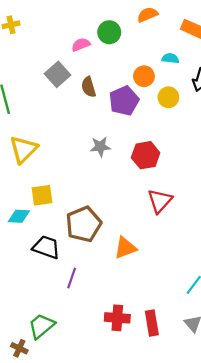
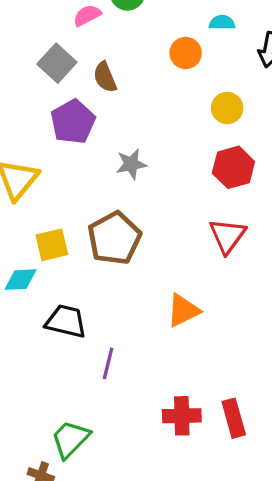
yellow circle: (168, 97) -> (227, 108), moved
purple pentagon: (124, 101) -> (73, 122), moved
red hexagon: (146, 155) -> (233, 167), moved
brown pentagon: (84, 224) -> (114, 238), moved

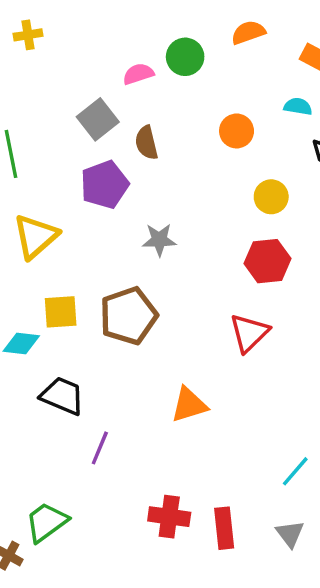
cyan semicircle: (222, 23) -> (298, 106), moved

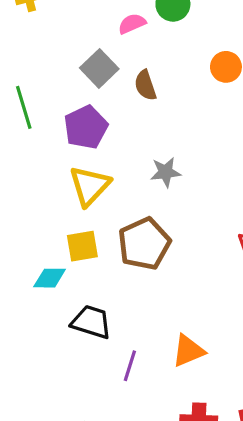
purple pentagon: (105, 185) -> (86, 127), moved
yellow triangle: (36, 236) -> (90, 186), moved
orange triangle: (189, 405) -> (188, 351), moved

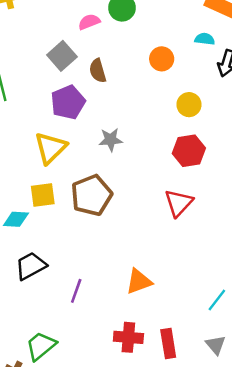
purple pentagon: (86, 127) -> (68, 102), moved
black trapezoid: (91, 322) -> (31, 266), moved, turned -48
orange triangle: (188, 351) -> (139, 282), moved

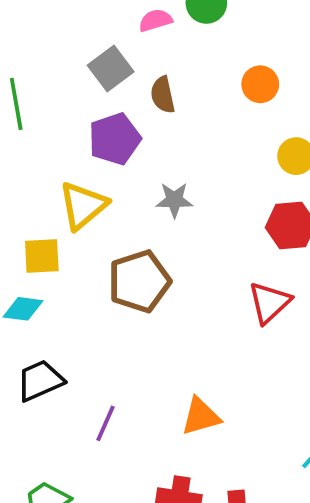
yellow square: (43, 195) -> (42, 256), moved

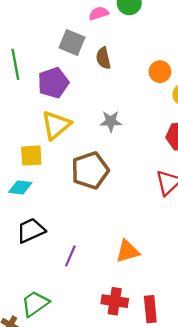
gray square: (111, 69) -> (72, 43), turned -30
orange circle: (260, 84) -> (160, 72), moved
purple pentagon: (115, 139) -> (53, 83), moved

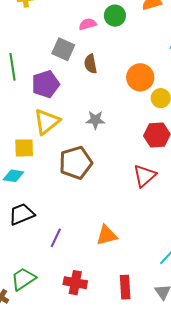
orange circle: (160, 72) -> (140, 77), size x1.4
red cross: (115, 301) -> (75, 283), moved

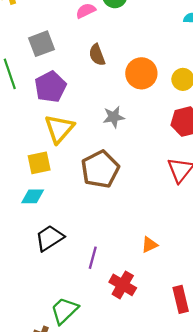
gray square: (63, 49) -> (42, 44), moved, turned -35
orange circle: (140, 77) -> (141, 73), moved
orange triangle: (107, 235) -> (149, 245), size x0.7
red cross: (75, 283) -> (123, 285), moved, turned 30

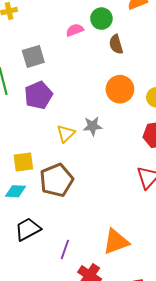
brown semicircle: (97, 55) -> (116, 44), moved
yellow triangle: (59, 129) -> (66, 134), moved, size x0.7
brown pentagon: (100, 169) -> (57, 180), moved
orange triangle: (149, 245) -> (116, 242), size x1.8

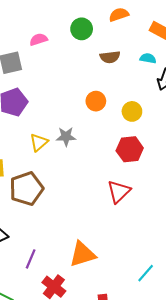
pink semicircle: (75, 30) -> (38, 40), moved
brown semicircle: (116, 44) -> (110, 57), moved, turned -84
orange circle: (120, 89) -> (96, 101), size x0.7

